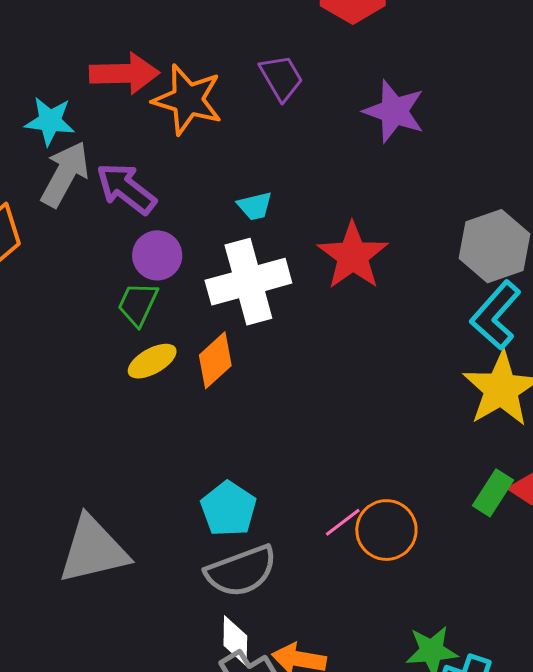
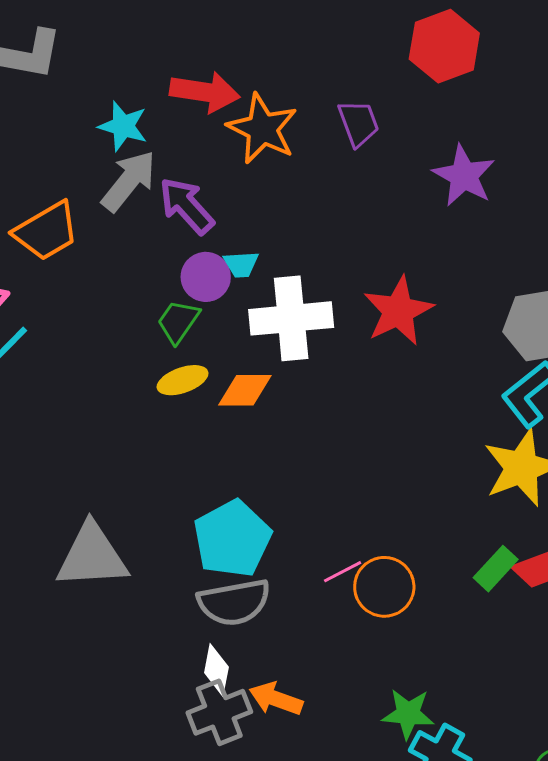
cyan trapezoid: (255, 206) -> (241, 264), moved
orange diamond: (215, 360) -> (245, 390), turned 32
cyan pentagon: (228, 509) -> (232, 539), size x1.4

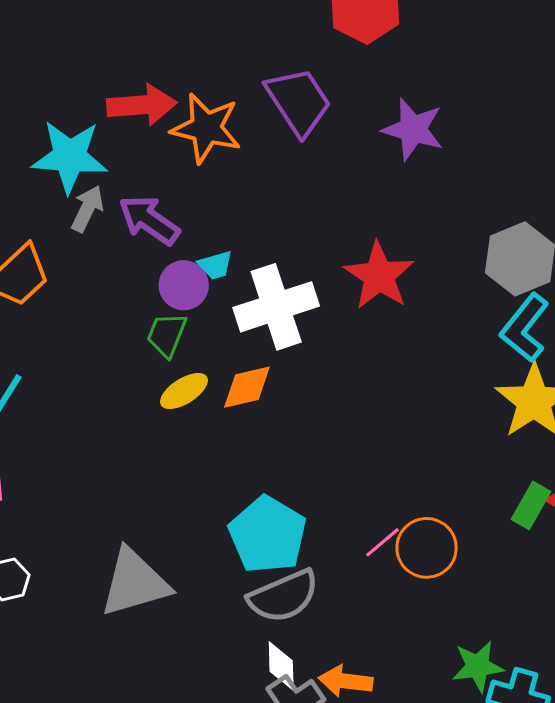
purple trapezoid: (358, 123) -> (299, 101), size x1.5
cyan star: (123, 126) -> (70, 157), size x1.5
gray arrow: (129, 181) -> (87, 209), size x0.7

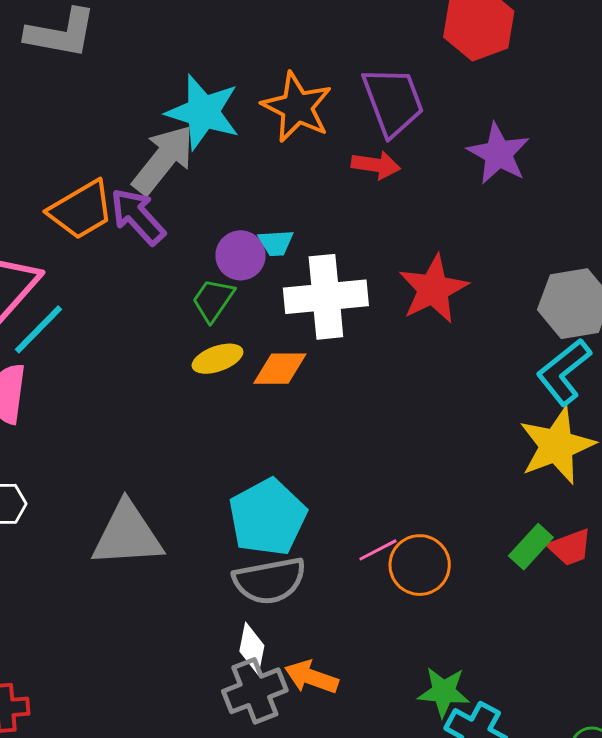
red arrow: (142, 105) -> (376, 165), moved, size x0.7
cyan star: (70, 157) -> (203, 112), moved
gray arrow: (87, 209) -> (163, 160), size x1.6
purple arrow: (149, 220) -> (138, 216), moved

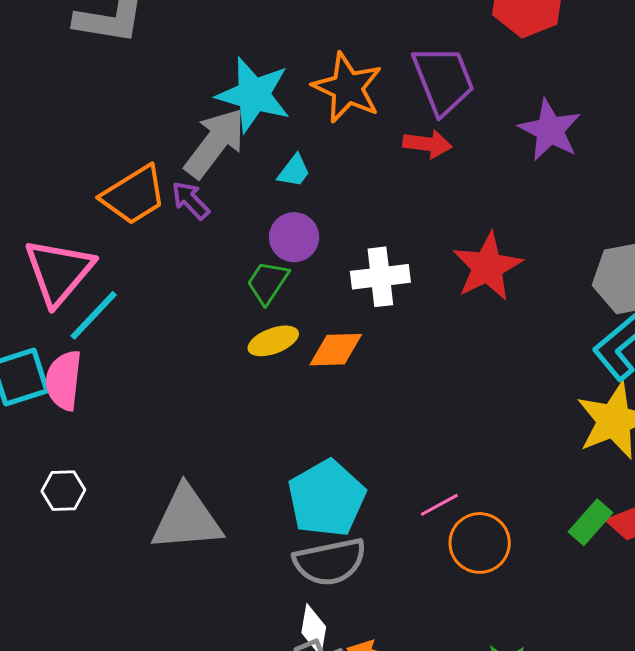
purple arrow: (138, 216) -> (191, 200), size x0.7
cyan trapezoid: (276, 243) -> (294, 171), moved, turned -48
white cross: (326, 297) -> (380, 277), size x0.7
pink line: (378, 550) -> (439, 505), moved

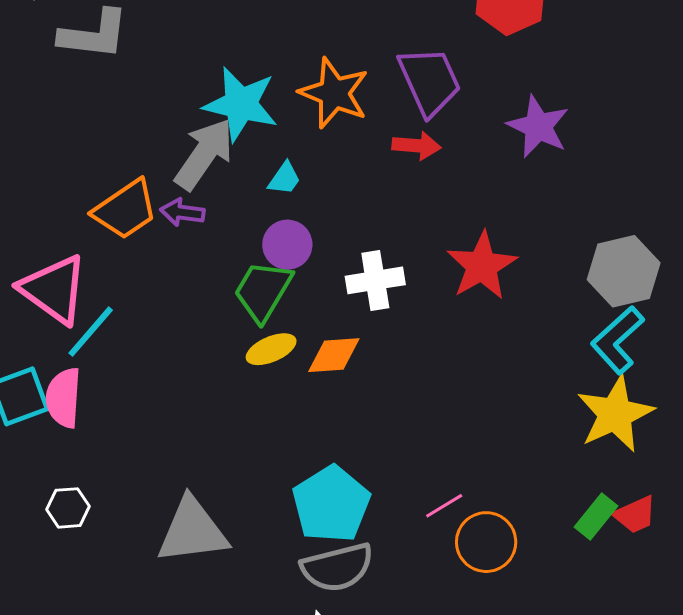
purple arrow: (191, 200) -> (182, 212), turned -36
pink triangle: (59, 272) -> (54, 289), turned -32
green trapezoid: (268, 282) -> (263, 291), size x1.4

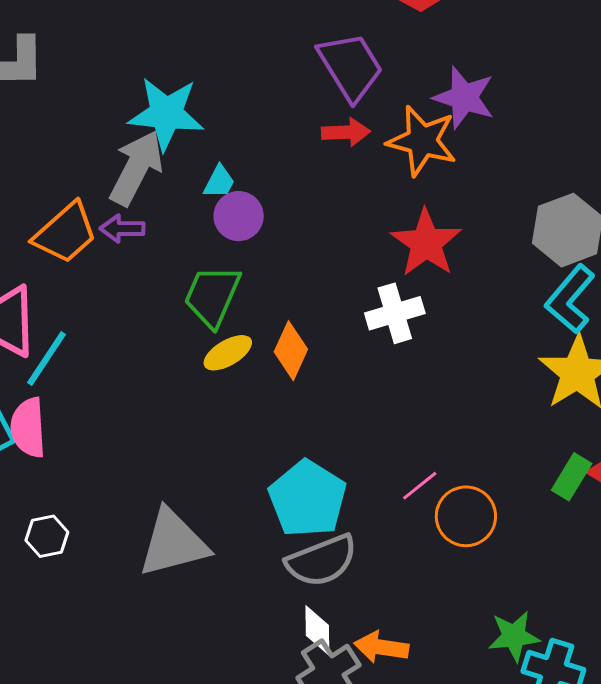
orange star: (334, 93) -> (422, 141), moved
purple circle: (287, 245) -> (239, 216), moved
white cross: (375, 280) -> (395, 313), moved
orange diamond: (334, 355) -> (291, 351), turned -54

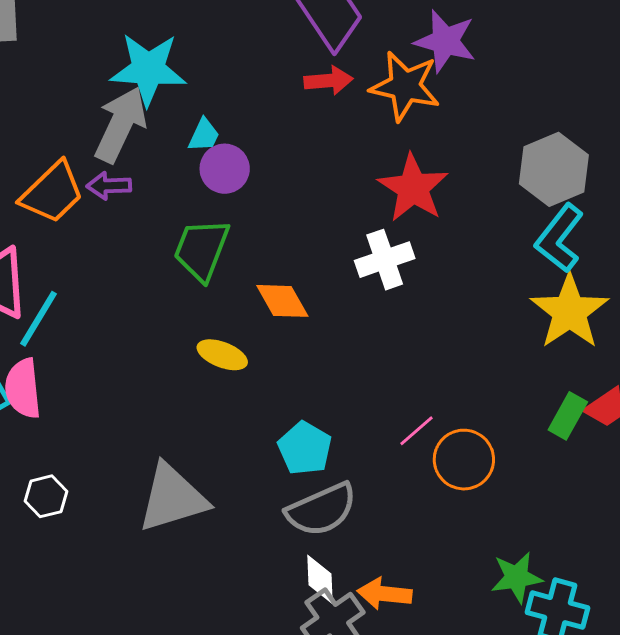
orange diamond: (291, 351) -> (282, 301), turned -52
yellow ellipse: (228, 353) -> (222, 355), moved, turned 54
cyan pentagon: (307, 499) -> (305, 448), size x0.7

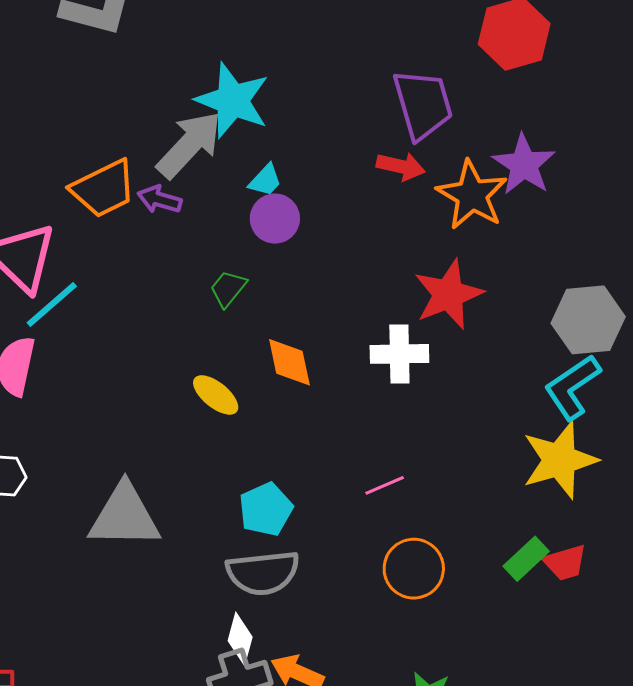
green trapezoid: (202, 250) -> (228, 289), size x0.6
pink line: (416, 431) -> (385, 485), moved

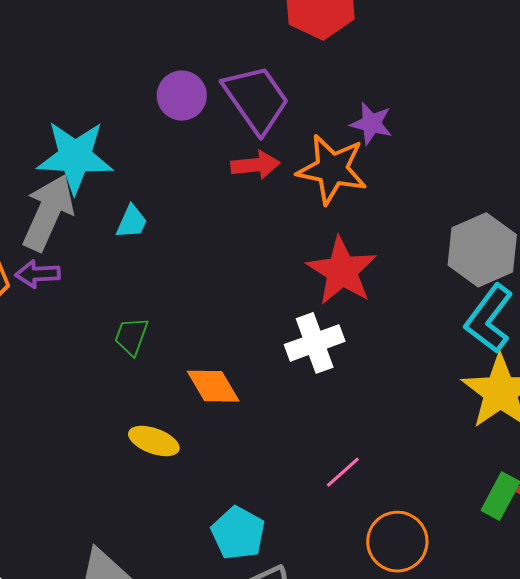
purple star: (524, 165) -> (371, 124), size x0.7
purple circle: (275, 219) -> (182, 96), moved

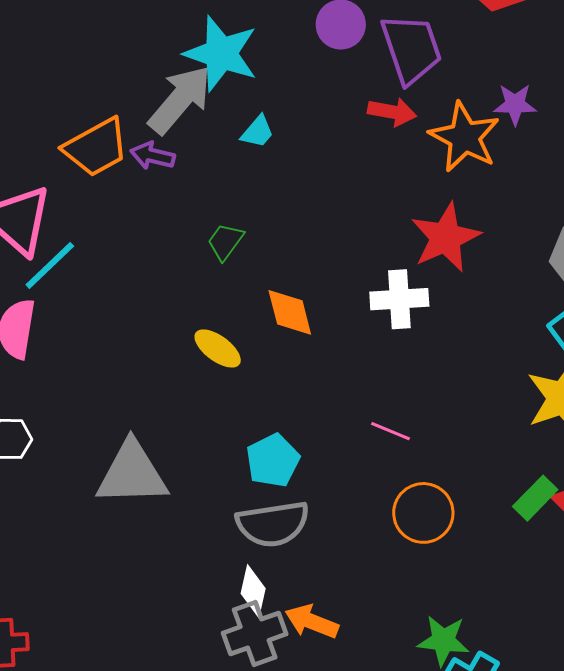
purple star: (371, 124) -> (515, 104), turned -30
pink line: (343, 472) -> (390, 431), turned 48

